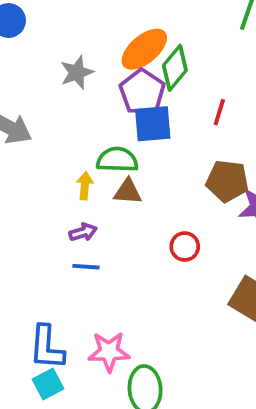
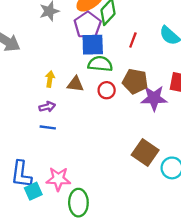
green semicircle: (117, 160) -> (100, 64), moved
red circle: (185, 247) -> (107, 90), moved
cyan square: (48, 384) -> (33, 191), moved

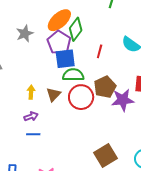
brown pentagon: (135, 81) -> (105, 87), turned -30
brown triangle: (75, 84) -> (53, 94), turned -49
red circle: (107, 90) -> (81, 97), size x1.6
brown square: (145, 153) -> (105, 155), moved, turned 30

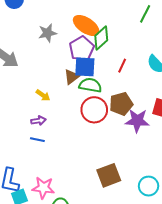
orange ellipse: (59, 20) -> (86, 25), turned 65
yellow arrow: (31, 92) -> (43, 95), turned 112
brown triangle: (53, 94) -> (72, 77), moved

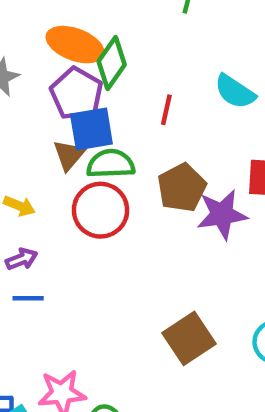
red circle: (94, 110) -> (101, 210), moved

